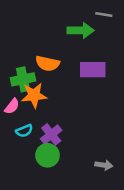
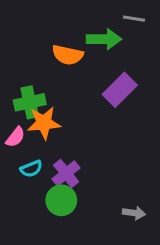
orange semicircle: (48, 63) -> (68, 55), moved
purple rectangle: (93, 70) -> (120, 90), turned -45

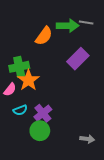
gray line: (134, 19) -> (86, 23), moved
orange semicircle: (68, 55) -> (44, 36), turned -66
orange star: (44, 123) -> (28, 80), turned -30

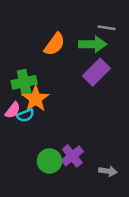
green arrow: (68, 26) -> (93, 44), moved
cyan semicircle: (20, 110) -> (25, 115), moved
purple cross: (43, 113) -> (72, 156), moved

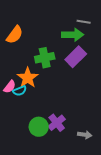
orange semicircle: (55, 44) -> (15, 35), moved
green cross: (24, 82) -> (45, 58), moved

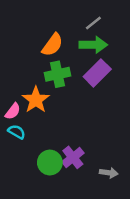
gray line: (84, 22) -> (93, 23), moved, turned -48
orange semicircle: (15, 35) -> (52, 45), moved
cyan semicircle: (20, 91) -> (17, 132), moved, turned -128

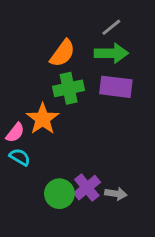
purple rectangle: (97, 73) -> (116, 87), turned 52
gray arrow: (109, 173) -> (116, 194), moved

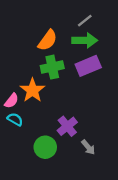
purple rectangle: (116, 87) -> (88, 66), turned -30
purple cross: (87, 188) -> (67, 126), moved
gray arrow: (116, 194) -> (88, 147), turned 42

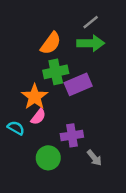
purple rectangle: (88, 66) -> (78, 84), moved
pink semicircle: (12, 101) -> (38, 117), moved
purple cross: (67, 126) -> (72, 135), turned 30

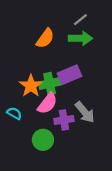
green cross: (56, 72) -> (50, 84), moved
pink semicircle: (38, 117) -> (47, 103), moved, size x1.5
gray arrow: (94, 158) -> (85, 112), moved, size x1.5

